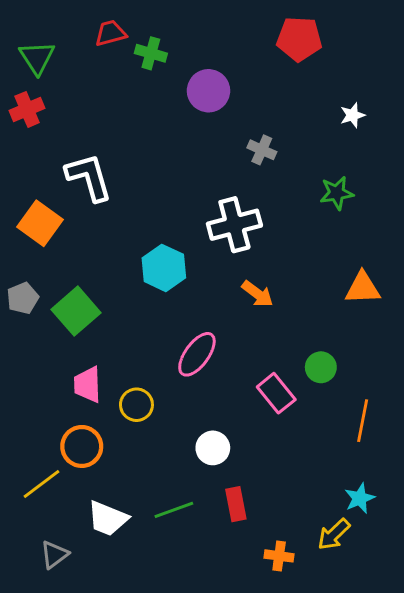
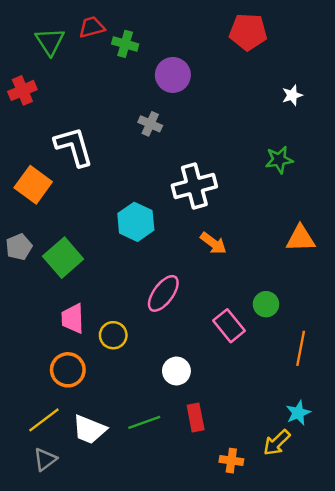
green triangle: (37, 58) -> (50, 42), moved
gray cross: (262, 150) -> (150, 124), moved
yellow line: (41, 484) -> (44, 420), moved

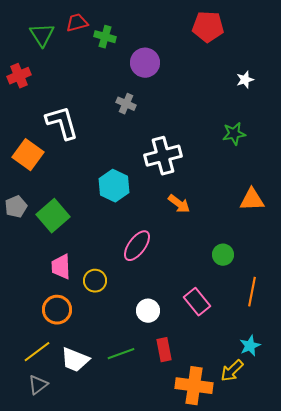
pink rectangle: (229, 326) -> (197, 302), moved
orange cross: (231, 461) -> (194, 386), size x1.8

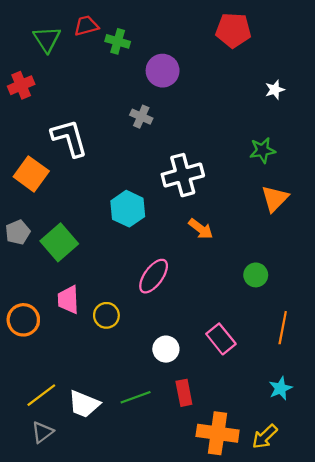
orange triangle: (252, 200) -> (275, 199), moved, turned -44
green circle: (223, 255) -> (256, 275), moved
orange circle: (57, 310) -> (23, 320), moved
yellow arrow: (232, 371) -> (265, 437), moved

